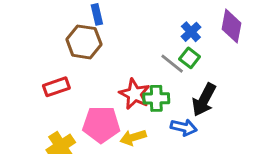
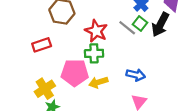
red star: (135, 94) -> (96, 31), moved
green cross: (156, 98) -> (94, 53), moved
black arrow: (204, 100) -> (160, 25), moved

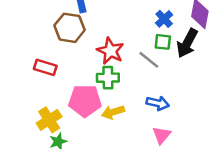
green square: (140, 23) -> (163, 42), turned -32
gray line: (127, 28) -> (149, 60), moved
red rectangle: (42, 45) -> (45, 67), turned 36

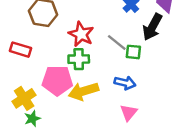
green square: (163, 42) -> (133, 52), moved
yellow arrow: (113, 112) -> (83, 91), size x1.4

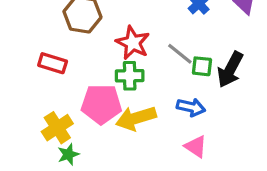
black arrow: (152, 27) -> (230, 69), moved
pink triangle: (129, 113) -> (196, 146), turned -36

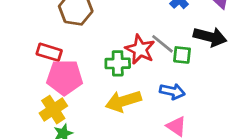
red star: (133, 43) -> (140, 49), moved
black arrow: (230, 69) -> (210, 37), moved, turned -104
pink pentagon: (101, 104) -> (65, 77), moved

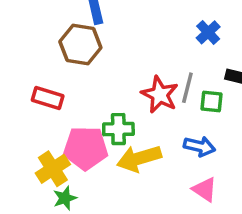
gray line: (162, 44) -> (187, 88), turned 65
green cross: (118, 63) -> (118, 129), moved
pink pentagon: (65, 77) -> (86, 148), moved

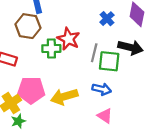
red star: (160, 95) -> (69, 39), moved
green square: (212, 101) -> (109, 61), size x1.5
green cross: (118, 129) -> (51, 49), moved

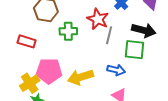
red star: (69, 39) -> (98, 19), moved
green square: (109, 61) -> (135, 50), moved

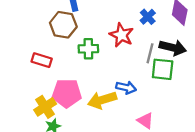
gray line: (109, 35) -> (150, 53), moved
blue arrow: (116, 70) -> (126, 88), moved

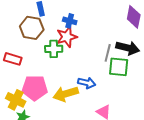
blue cross: (148, 17) -> (70, 21), moved, turned -32
red star: (121, 35) -> (67, 37), moved, turned 30
yellow cross: (45, 107) -> (16, 100), turned -30

